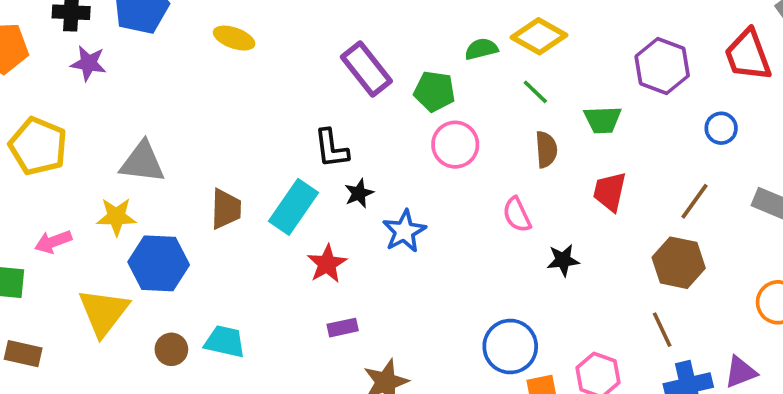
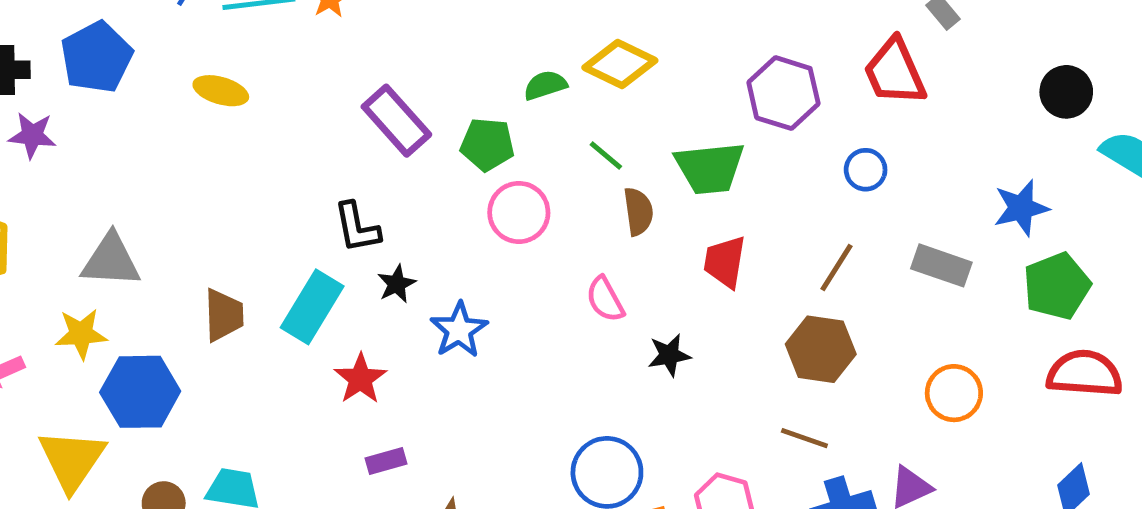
green line: (535, 92) -> (606, 156), moved
green trapezoid: (603, 120) -> (710, 168), size x1.4
brown line: (662, 330) -> (804, 438), turned -42

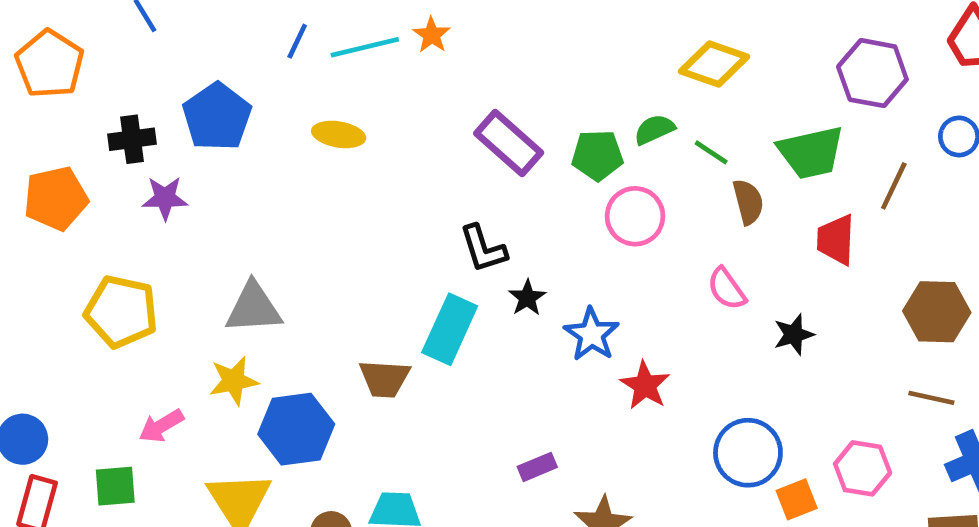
green semicircle: (545, 85) -> (654, 129), moved
brown line: (836, 267) -> (894, 186), moved
brown trapezoid: (224, 315) -> (385, 379), moved, turned 102
red star: (360, 379) -> (645, 385), moved

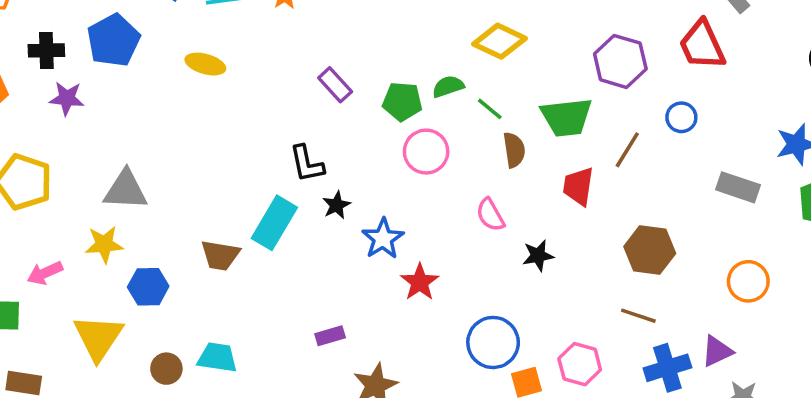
purple rectangle: (509, 143) -> (335, 85), size x0.7
blue hexagon: (296, 429) -> (148, 287), size x0.7

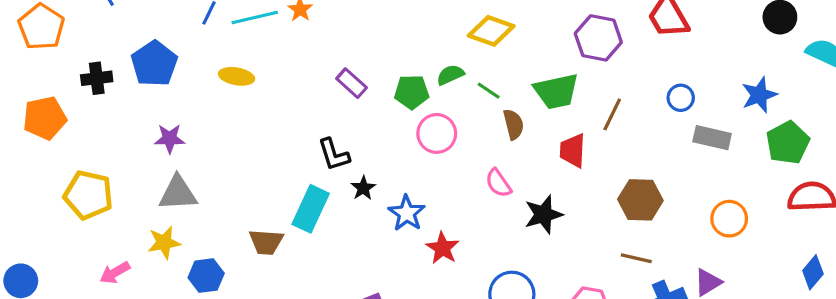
purple star: (67, 98) -> (170, 139), moved
blue circle: (681, 117) -> (681, 98), moved
black star: (538, 256) -> (543, 214), size x1.4

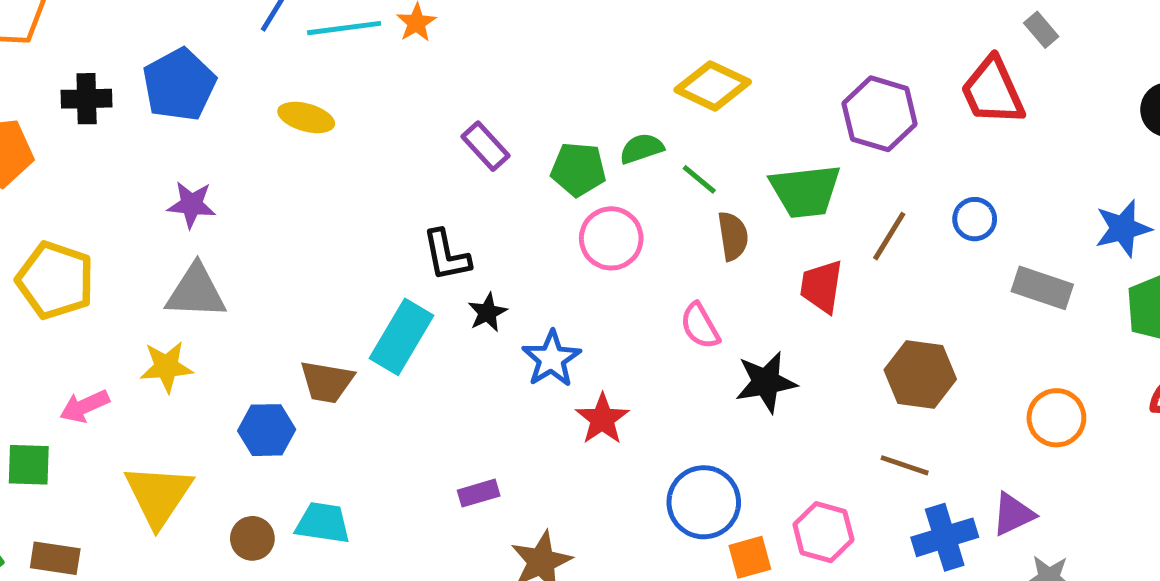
blue circle: (681, 98) -> (975, 219), moved
blue hexagon: (206, 276) -> (267, 430), moved

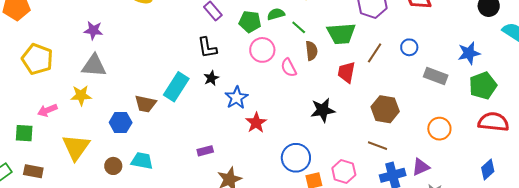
black L-shape: (446, 255) -> (207, 48), moved
pink semicircle: (700, 326) -> (289, 68), moved

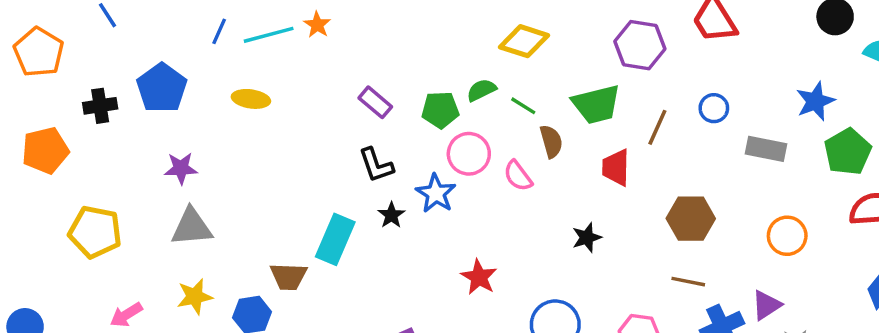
yellow star: (81, 95) -> (195, 297), moved
blue star: (237, 98) -> (436, 193), moved
black star: (323, 110) -> (587, 238), size x0.7

